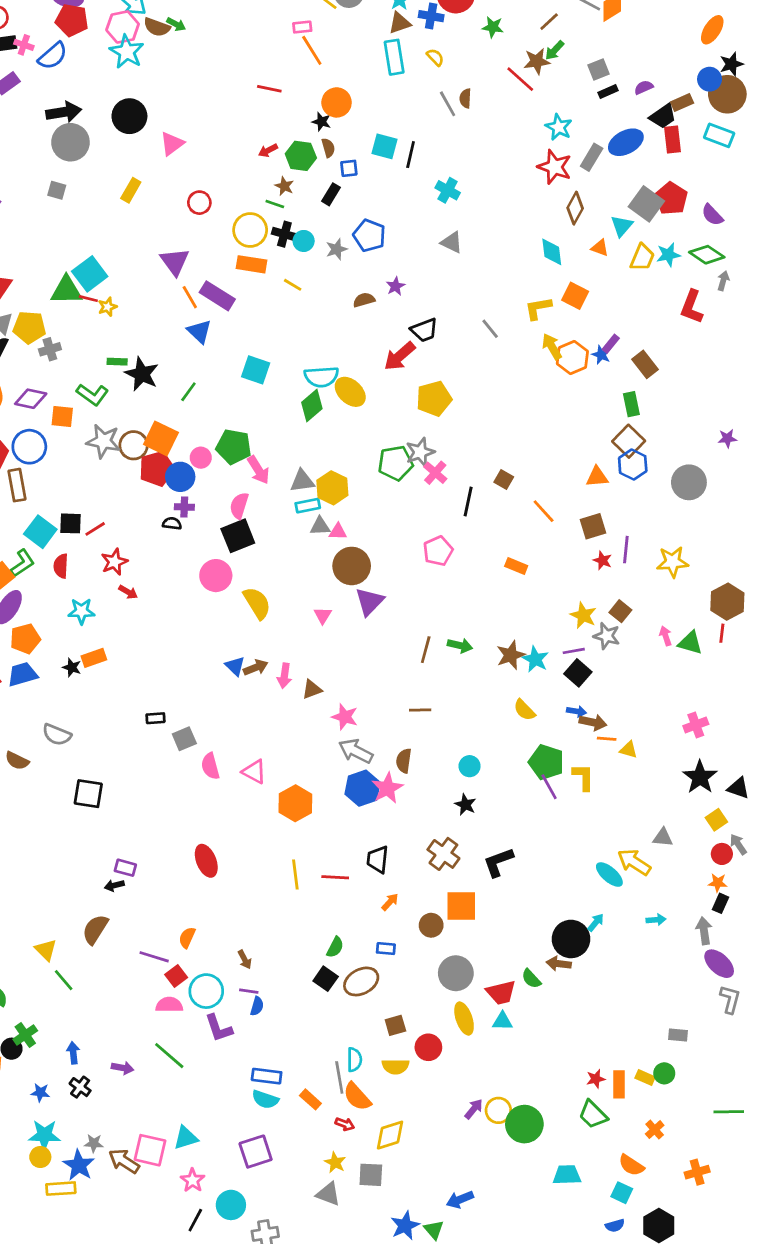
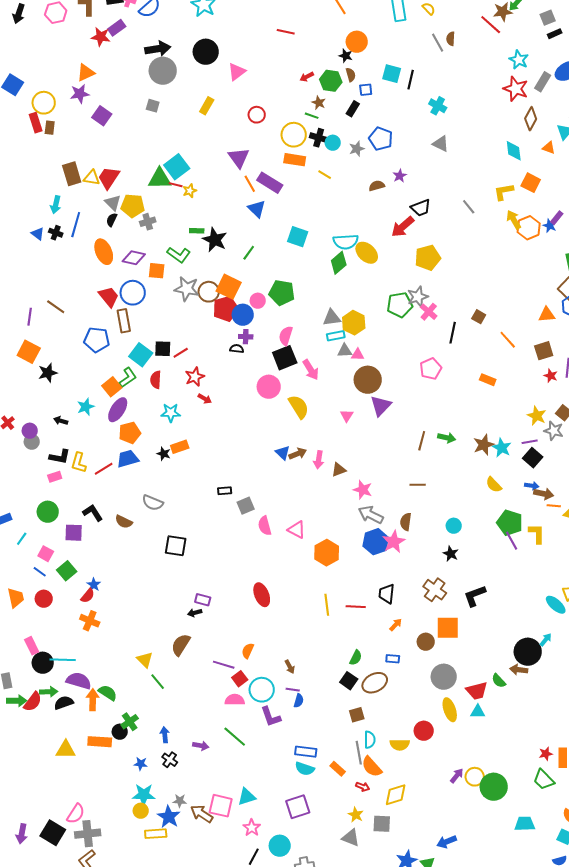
red line: (269, 89) -> (286, 32), moved
pink arrow: (258, 470) -> (311, 370), moved
brown square: (395, 1025) -> (357, 715), moved

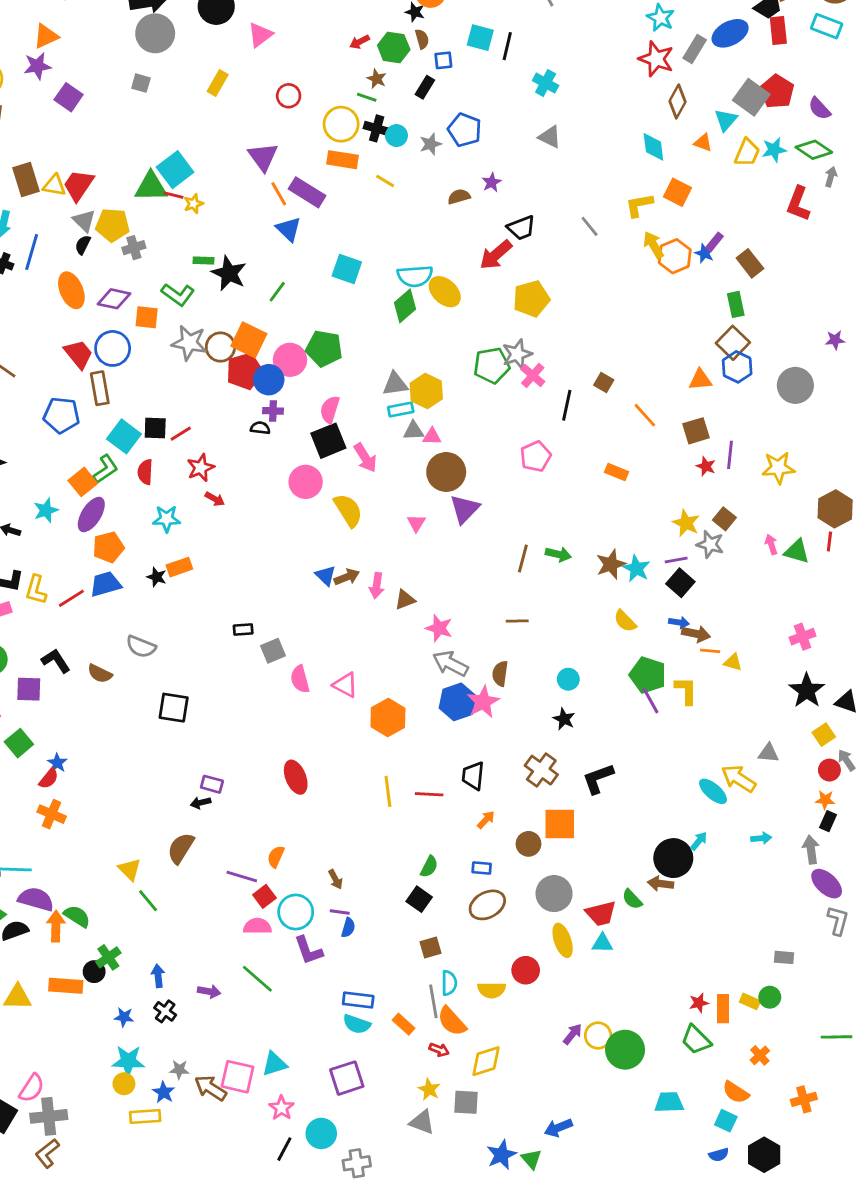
pink circle: (258, 301) -> (290, 360), size x1.5
brown ellipse: (375, 683) -> (487, 905), moved
blue star: (169, 817) -> (164, 1092), size x0.7

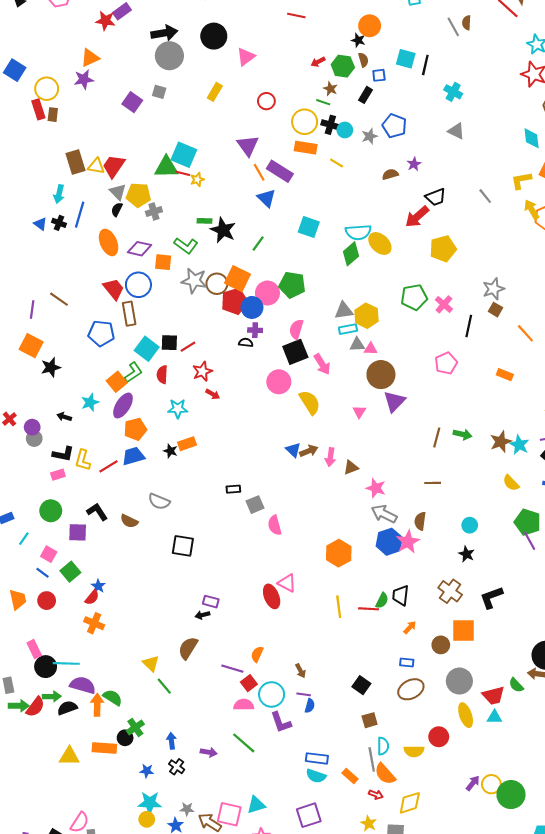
purple square: (69, 97) -> (132, 102), moved
cyan square: (175, 170) -> (184, 155), turned -30
gray star: (517, 354) -> (493, 289), moved
pink triangle: (345, 685) -> (287, 583), moved
green semicircle: (429, 867) -> (382, 601), moved

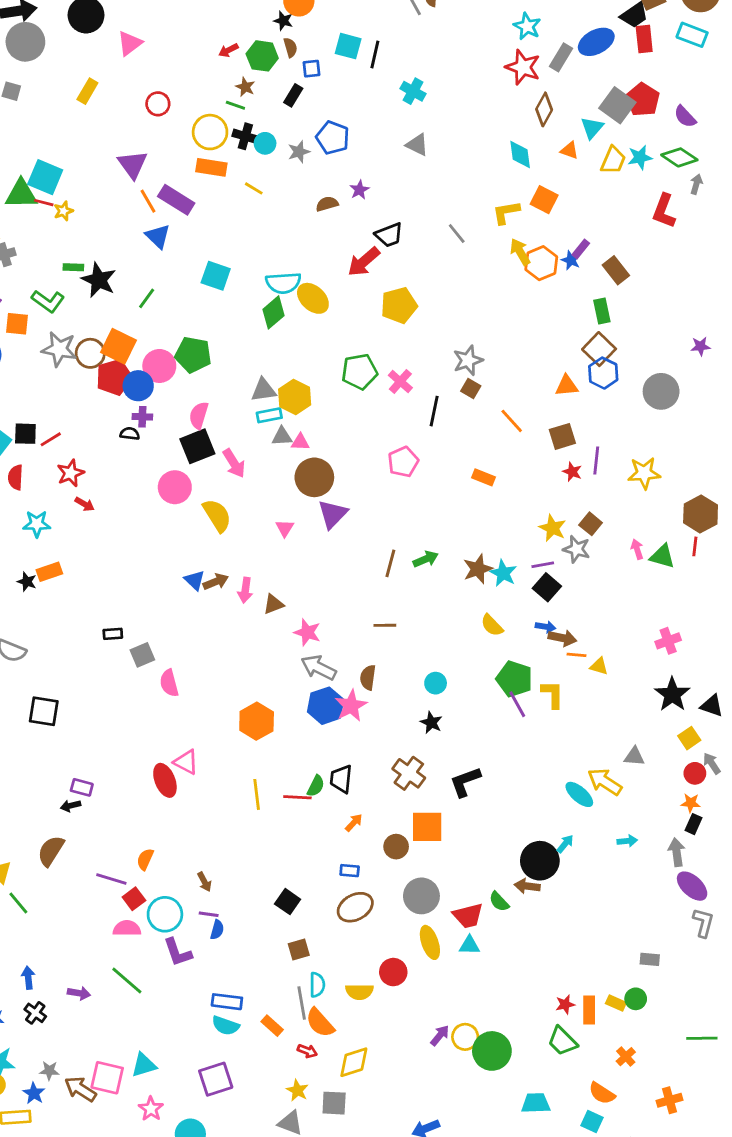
green arrow: (462, 434) -> (426, 559), turned -36

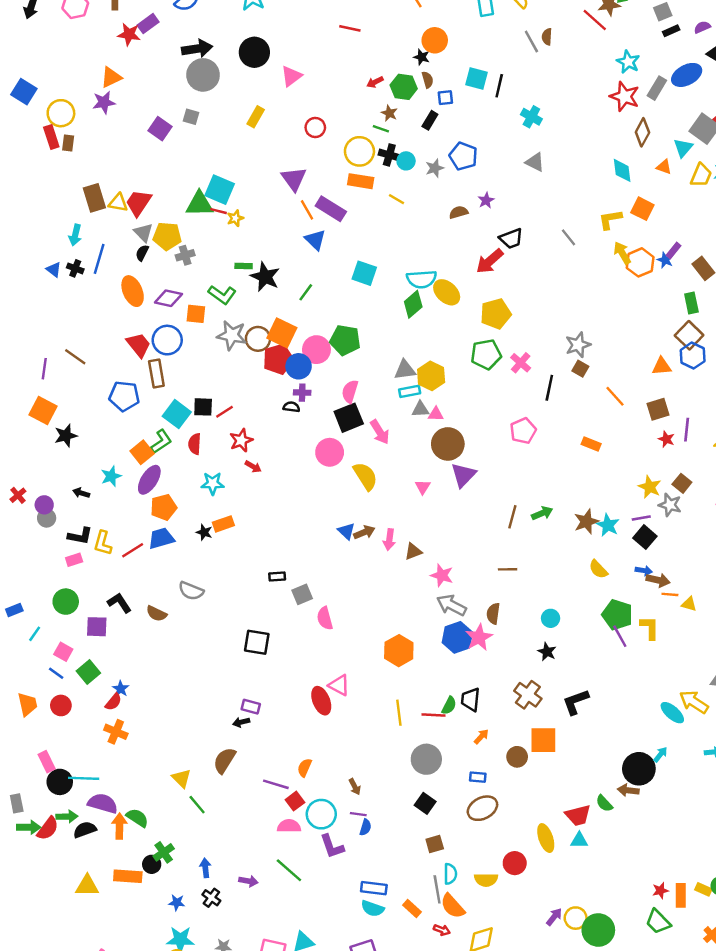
yellow pentagon: (399, 305) -> (496, 314), moved
black square: (44, 711) -> (257, 642), moved
gray circle: (421, 896) -> (426, 759), moved

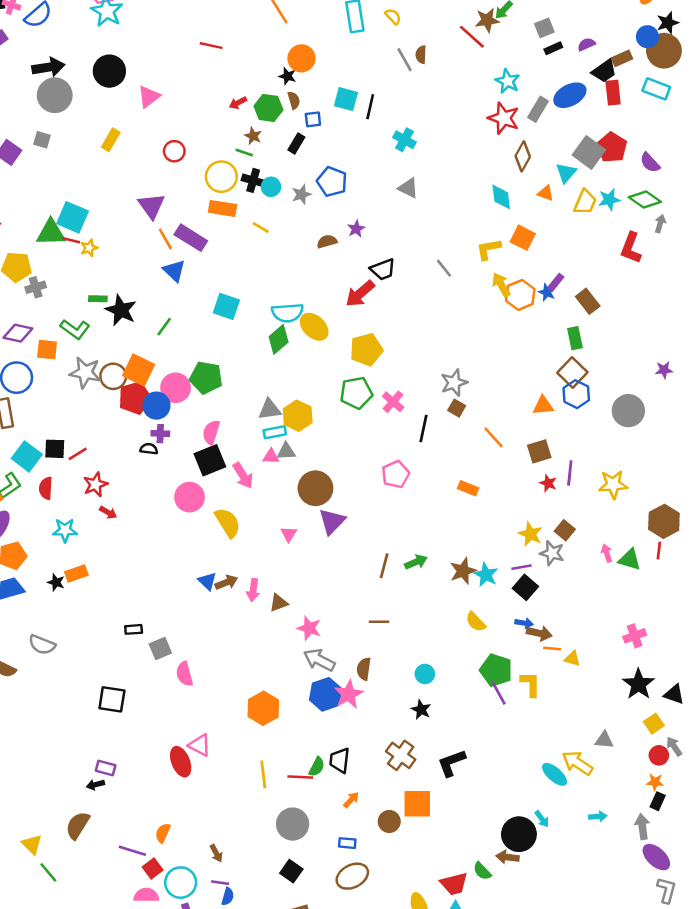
pink triangle: (436, 414) -> (271, 456), moved
cyan arrow: (660, 754) -> (542, 819), turned 105

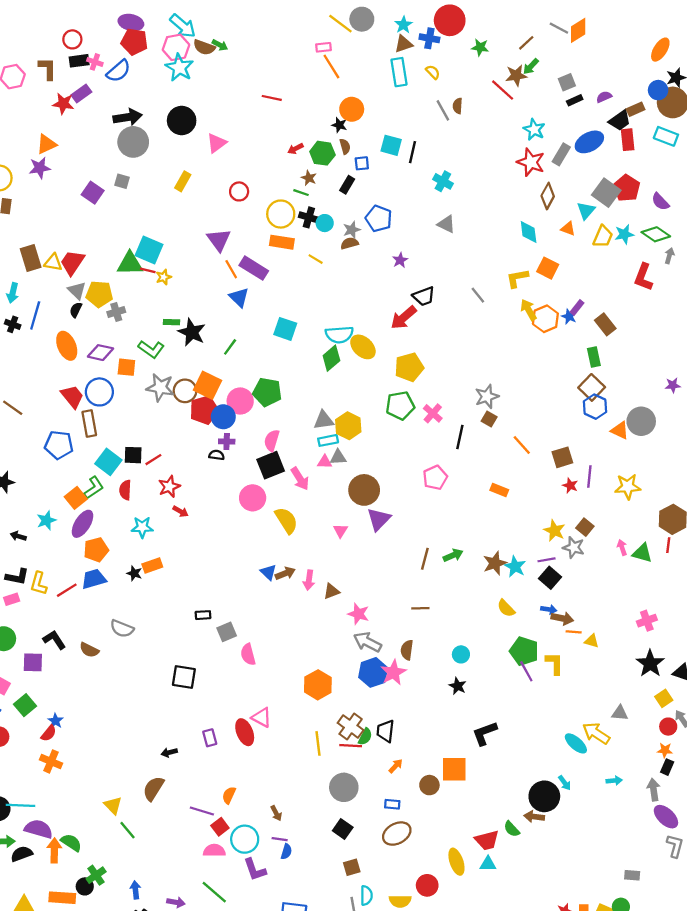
brown semicircle: (327, 241) -> (349, 243), moved
orange triangle: (543, 406) -> (620, 430), moved, turned 30
brown cross: (401, 755) -> (351, 727), moved
purple rectangle: (106, 768) -> (210, 738), moved, turned 60

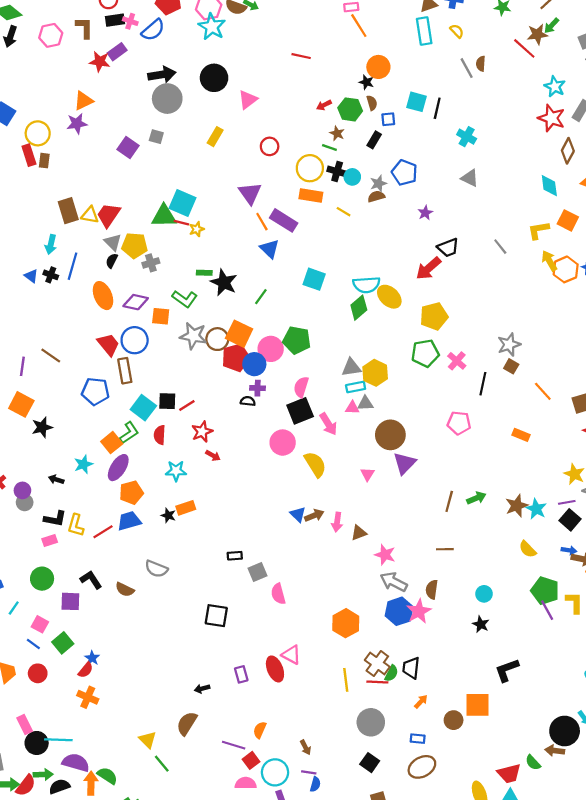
pink pentagon: (435, 478) -> (459, 423), turned 30

